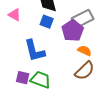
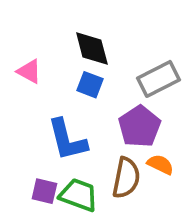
purple pentagon: (73, 31) -> (139, 126), moved
orange semicircle: (85, 51) -> (160, 165), moved
brown semicircle: (85, 71) -> (126, 178), moved, turned -35

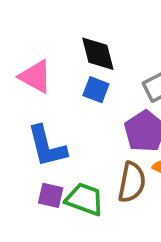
pink triangle: (29, 71) -> (35, 76), size x1.4
blue L-shape: (67, 140) -> (47, 146), moved

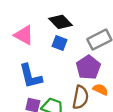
black diamond: (98, 54) -> (61, 22), turned -30

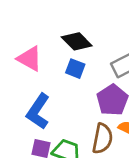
blue L-shape: (31, 76) -> (38, 111), turned 48

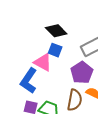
pink triangle: (30, 59) -> (43, 62), moved

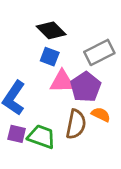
pink triangle: (43, 62) -> (62, 81), moved, turned -30

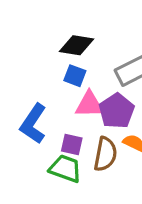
black diamond: (51, 30) -> (77, 45), turned -36
purple square: (17, 134) -> (72, 145), moved

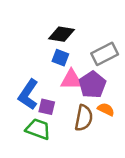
purple square: (72, 145) -> (47, 107), moved
green trapezoid: (65, 169) -> (38, 129), moved

